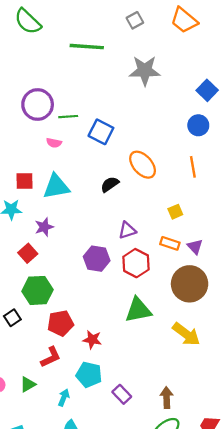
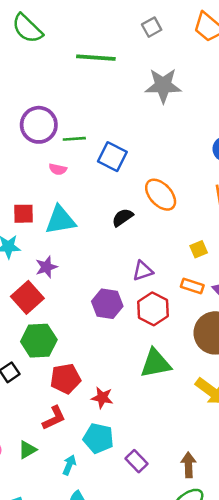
red square: (28, 253) -> (27, 297), size x1.4

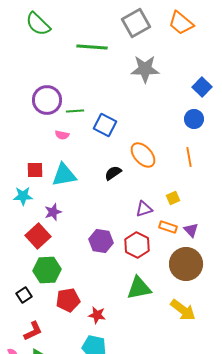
gray square: (152, 27) -> (136, 23), size x1.8
purple triangle: (143, 271) -> (144, 209), moved
red L-shape: (54, 418) -> (33, 331), moved

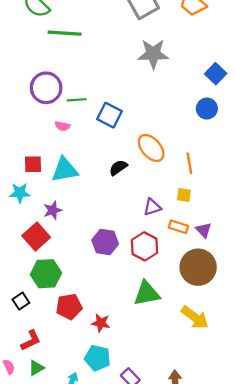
green line: (92, 47) -> (65, 33), moved
orange line: (189, 157) -> (189, 163), moved
yellow square: (173, 198) -> (184, 195), turned 32

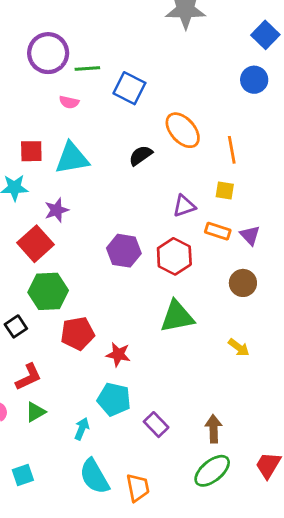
brown circle: (198, 267) -> (243, 283), size x0.6
yellow arrow: (195, 317) -> (239, 347), size x0.6

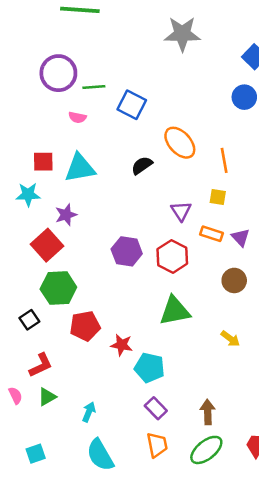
purple triangle: (184, 206) -> (181, 211), turned -45
cyan pentagon: (114, 399) -> (149, 368), moved
orange trapezoid: (138, 488) -> (157, 445), moved

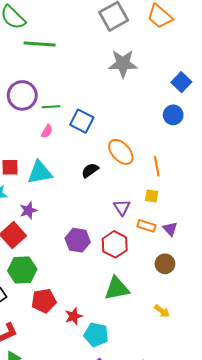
pink semicircle: (77, 117) -> (47, 131), moved, turned -72
red star: (122, 345) -> (74, 316), turned -30

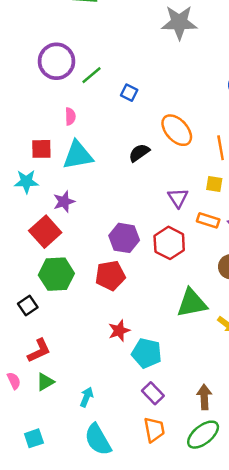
green line: (51, 107) -> (92, 75), turned -36
blue square: (82, 121) -> (129, 93), size x0.6
pink semicircle: (47, 131) -> (70, 116), moved, turned -32
green triangle: (117, 288) -> (192, 303), moved
red pentagon: (44, 301) -> (110, 275), moved

